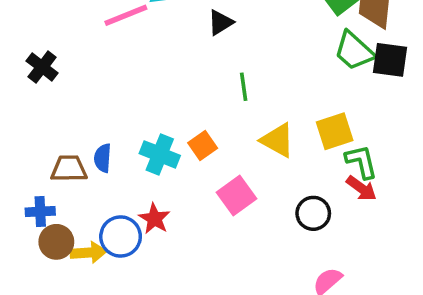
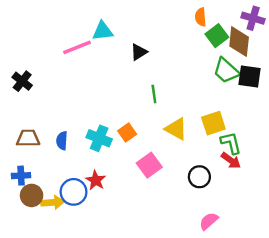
brown trapezoid: (69, 169) -> (28, 138), moved

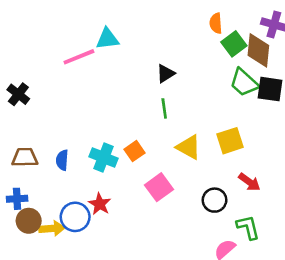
black triangle: (139, 52) -> (165, 74), moved
green L-shape: (231, 143) -> (248, 227), moved

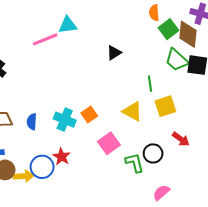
green line: (164, 108) -> (150, 84), moved
green L-shape: (248, 227) -> (135, 163), moved

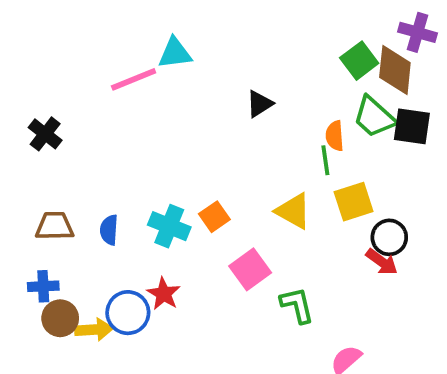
orange semicircle: (154, 13) -> (335, 136), moved
black circle: (153, 153) -> (389, 237), moved

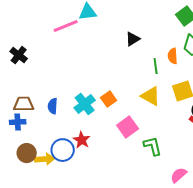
green line: (325, 160) -> (156, 66), moved
cyan cross: (169, 226) -> (85, 104), turned 30
blue cross: (43, 286) -> (18, 122), moved

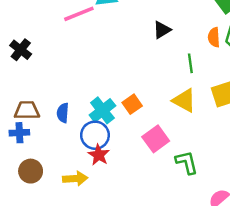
orange semicircle: (173, 56) -> (214, 37), moved
blue circle: (63, 150) -> (95, 135), moved
yellow arrow: (45, 159) -> (75, 179), moved

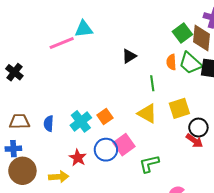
blue cross: (19, 133) -> (13, 149), moved
blue circle: (95, 135) -> (106, 150), moved
green L-shape: (187, 162) -> (149, 164), turned -90
brown circle: (31, 171) -> (22, 171), size x1.4

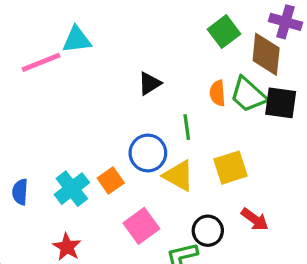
green square: (182, 33) -> (224, 32), moved
black circle: (198, 128) -> (208, 231), moved
blue circle: (106, 150) -> (148, 153), moved

